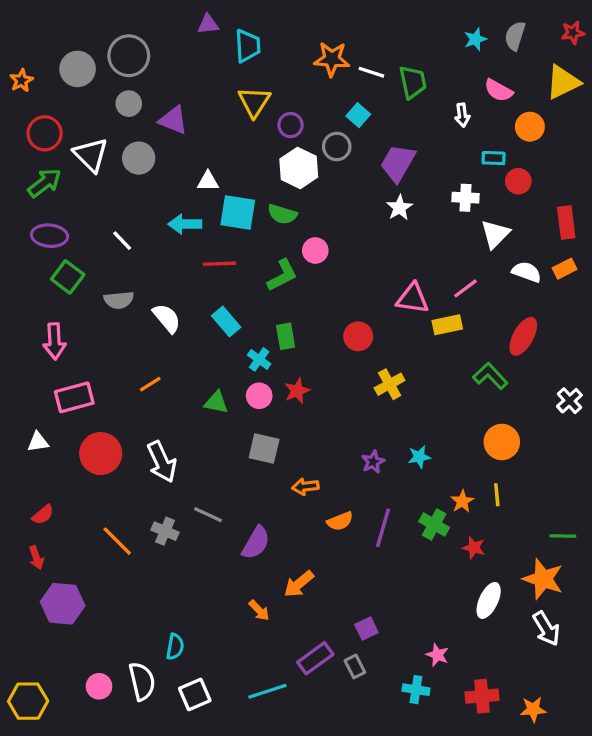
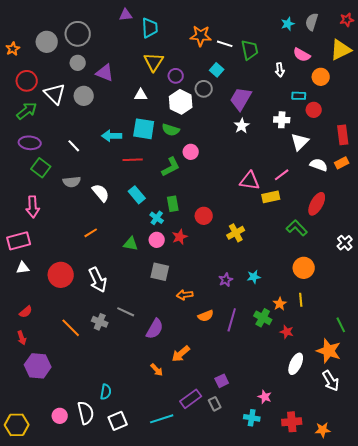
white triangle: (208, 181) -> (141, 95), moved
red circle: (358, 336) -> (204, 216), moved
pink rectangle: (74, 397) -> (19, 241), moved
green line: (563, 536) -> (341, 325), turned 63

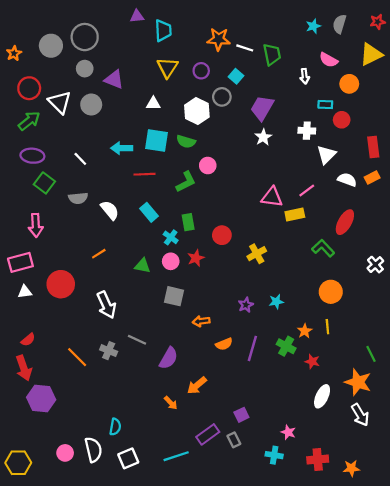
purple circle: (176, 76) -> (201, 71), moved
red circle: (61, 275) -> (61, 284), moved
red arrow: (22, 338) -> (24, 368), size x1.6

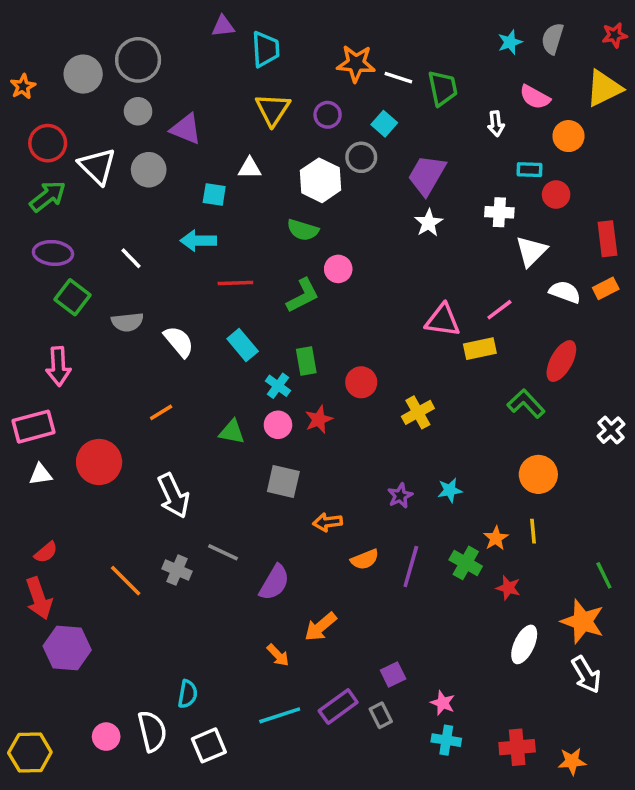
cyan square: (157, 140) -> (214, 195), moved, size x0.6
pink star: (288, 432) -> (443, 703), moved
cyan line: (176, 456) -> (280, 715), moved

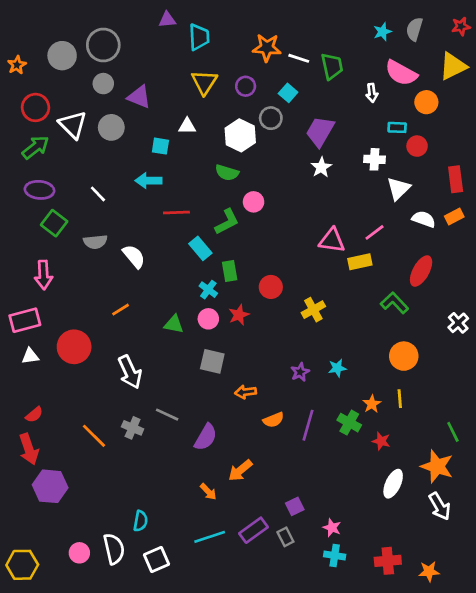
pink semicircle: (535, 97) -> (401, 73), size x1.4
cyan rectangle: (243, 345) -> (200, 248), moved

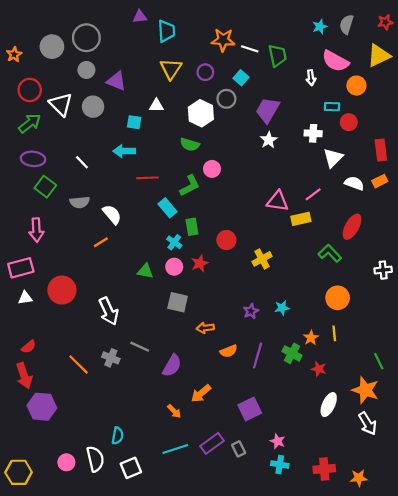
orange line: (121, 310) -> (101, 242), moved
white cross: (458, 323) -> (383, 270), turned 36
purple square: (295, 506) -> (250, 409), moved, size x1.5

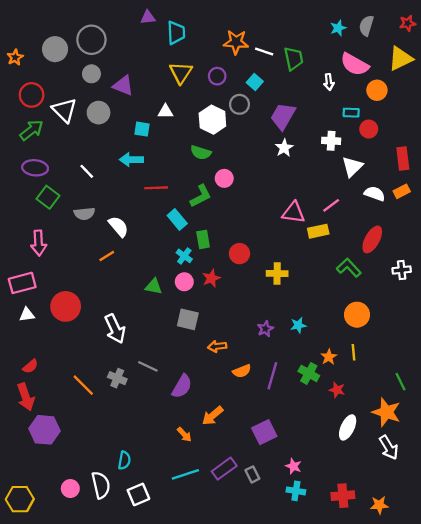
yellow cross: (262, 259) -> (277, 274), turned 30
white cross: (383, 270) -> (402, 270), moved

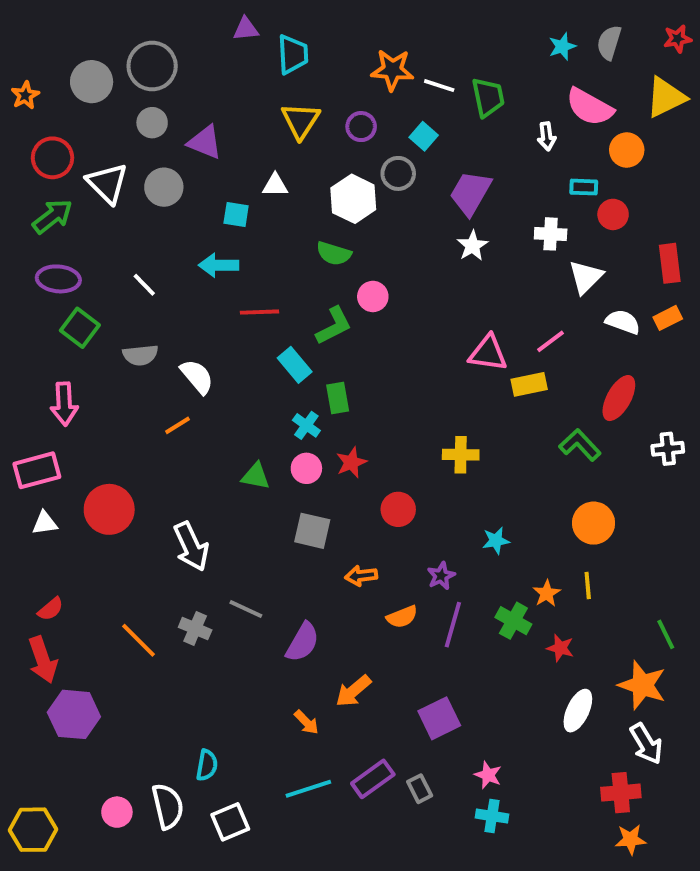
red circle: (239, 254) -> (398, 509), moved
purple star: (265, 329) -> (441, 576), moved
red cross: (343, 496) -> (621, 793), moved

